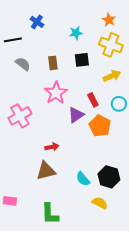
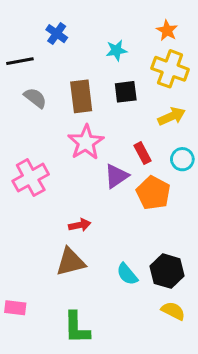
brown rectangle: (53, 63) -> (81, 96), size x1.5
yellow semicircle: (100, 203) -> (173, 311), moved

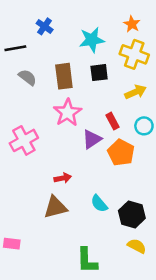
cyan star: (116, 50) -> (92, 40), size x1.5
cyan semicircle: (127, 274) -> (99, 204), moved
green L-shape: (77, 328) -> (87, 261), moved

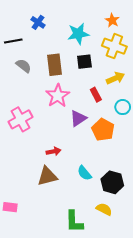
red rectangle: (112, 121) -> (96, 95), moved
yellow semicircle: (137, 246) -> (104, 209), moved

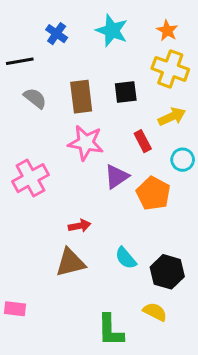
cyan star: (78, 34) -> (112, 31), moved, turned 30
pink star: (58, 96) -> (86, 143), turned -30

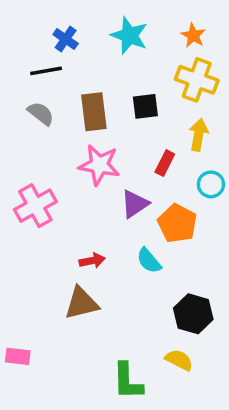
black line: (20, 61) -> (46, 71), moved
yellow arrow: (172, 117) -> (199, 135), turned -56
red rectangle: (143, 141) -> (165, 163), turned 55
cyan semicircle: (126, 258) -> (149, 261), moved

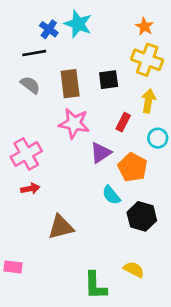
cyan star: (129, 35) -> (78, 24), moved
red arrow: (92, 261) -> (30, 189), moved
black hexagon: (193, 314) -> (142, 216), moved

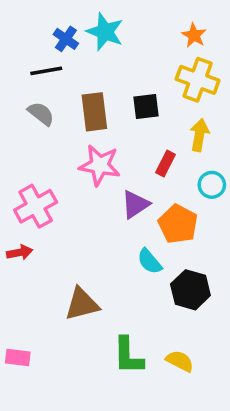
red arrow: (30, 189) -> (20, 252), moved
green L-shape: (95, 285) -> (128, 356), moved

